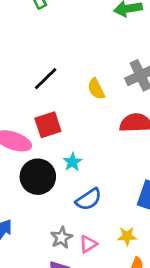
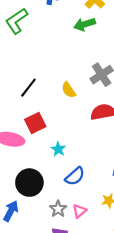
black circle: (38, 177) -> (29, 183), moved

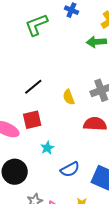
blue semicircle: (75, 176) -> (70, 169), moved

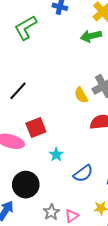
black line: (33, 87) -> (18, 91), moved
yellow semicircle: (69, 97) -> (81, 95), moved

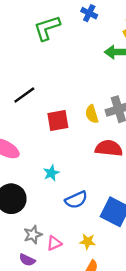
red square: (36, 128) -> (58, 121), moved

